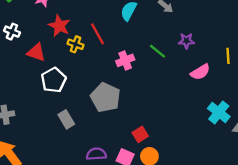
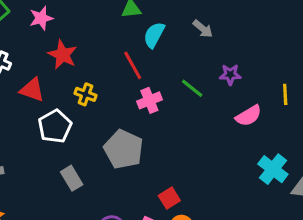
red line: (97, 34) -> (133, 65), moved
yellow cross: (75, 44) -> (85, 94), moved

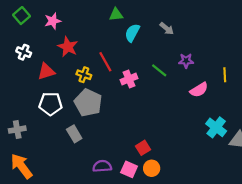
red line: (133, 65) -> (105, 62), moved
red triangle: (32, 90) -> (46, 71), turned -36
white pentagon: (55, 126) -> (51, 104), moved, turned 30
gray pentagon: (124, 149) -> (88, 103), moved

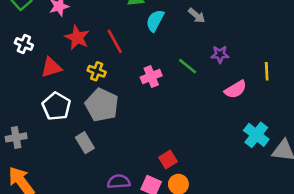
red line: (105, 62) -> (115, 41), moved
white pentagon: (51, 104) -> (56, 106), turned 30

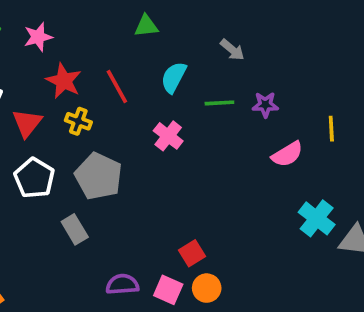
cyan semicircle: (155, 21) -> (174, 77), moved
green line: (188, 66) -> (219, 103), moved, turned -42
red triangle: (51, 67) -> (27, 123), turned -35
yellow cross: (97, 71) -> (78, 121), moved
pink cross: (151, 76) -> (168, 136), turned -30

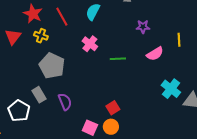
green line: (219, 103) -> (118, 59), moved
white pentagon: (34, 178) -> (19, 111), moved
red square: (192, 253) -> (113, 108), moved
purple semicircle: (122, 284) -> (65, 102), moved, turned 72

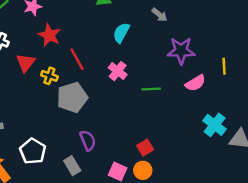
red line: (62, 17) -> (77, 59), moved
purple star: (143, 27) -> (181, 51), size x1.6
yellow cross: (41, 36) -> (49, 76), moved
gray pentagon: (52, 66) -> (72, 97), turned 30
gray rectangle: (39, 95) -> (72, 166), moved

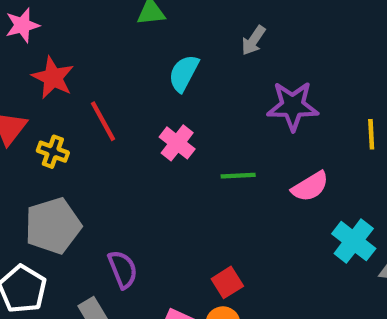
gray arrow: (160, 15) -> (253, 40), turned 84
pink semicircle: (195, 83) -> (310, 187), moved
gray pentagon: (72, 97) -> (53, 226), moved

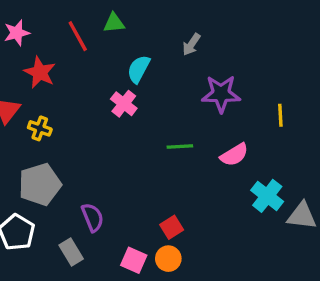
red line: (103, 121) -> (78, 36), moved
pink cross: (177, 143) -> (124, 104), moved

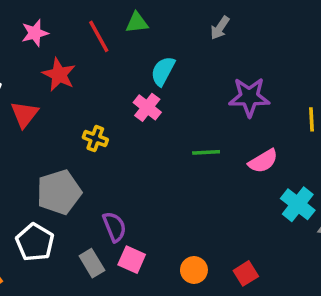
gray arrow: (191, 44) -> (220, 28), moved
yellow cross: (40, 128) -> (95, 139), moved
red square: (172, 227) -> (246, 273), moved
pink square: (134, 260) -> (132, 260), moved

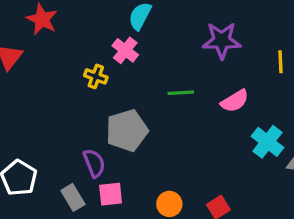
yellow cross: (95, 139) -> (96, 76), moved
gray pentagon: (59, 192) -> (127, 130), moved
pink square: (132, 260) -> (111, 194), turned -30

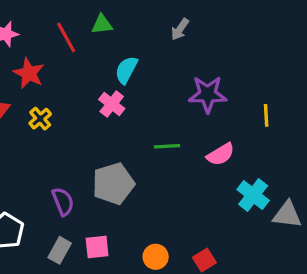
yellow cross: (96, 76) -> (40, 119), moved, turned 30
purple semicircle: (94, 163) -> (63, 202), moved
gray rectangle: (73, 197) -> (60, 250), turned 60

